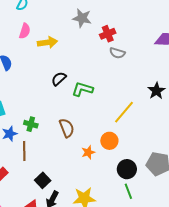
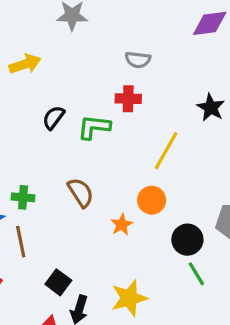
red cross: (108, 34) -> (128, 99), moved, turned 35

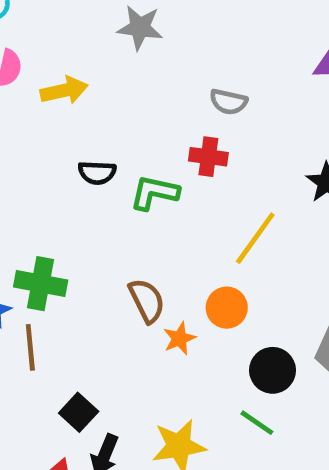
black semicircle: (53, 118) -> (97, 173), turned -130
brown semicircle: (81, 193) -> (147, 301), moved
green cross: (23, 197) -> (41, 284), size x1.5
green line: (196, 274) -> (257, 423), moved, turned -30

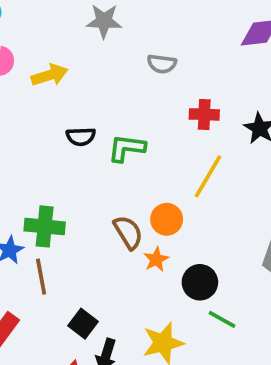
gray semicircle: (228, 102) -> (162, 64), moved
red cross: (208, 157) -> (204, 114), moved
orange circle: (227, 308) -> (167, 219), moved
black circle: (273, 370) -> (200, 282), moved

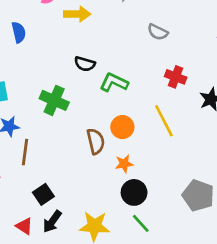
yellow line: (208, 176) -> (164, 121), turned -76
orange circle: (167, 219) -> (122, 127), moved
green cross: (45, 226) -> (54, 100), moved
orange star: (156, 259) -> (124, 164), moved

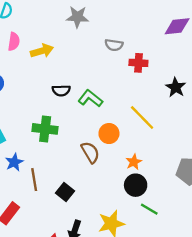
red cross: (176, 77) -> (138, 63), moved
green L-shape: (114, 82) -> (90, 98), turned 30
orange star: (124, 164) -> (134, 162), moved
black square: (43, 194) -> (65, 192), moved

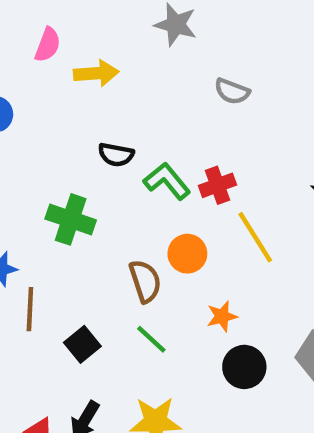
red cross: (138, 63) -> (217, 185), moved, turned -36
black circle: (136, 185) -> (244, 367), moved
green line: (149, 209) -> (151, 339), moved

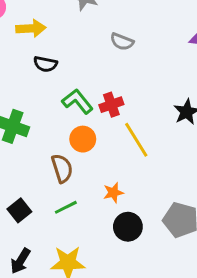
black semicircle: (116, 155) -> (45, 64), moved
orange circle: (187, 254) -> (83, 139), moved
green line: (151, 339) -> (66, 207), turned -70

